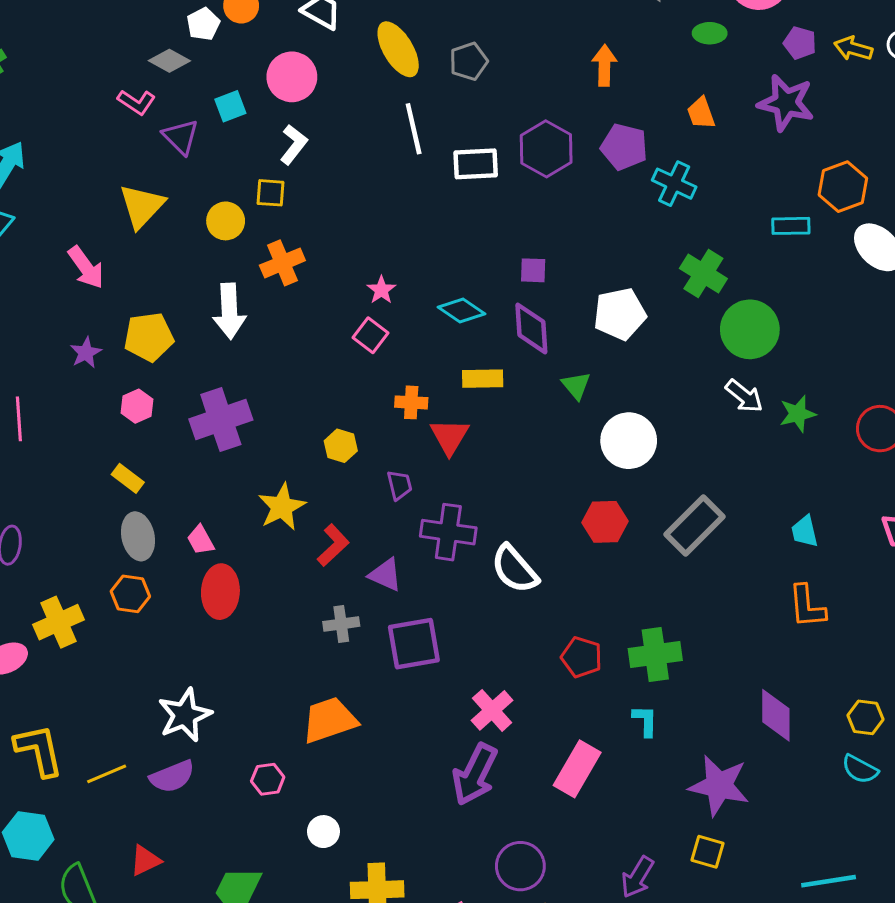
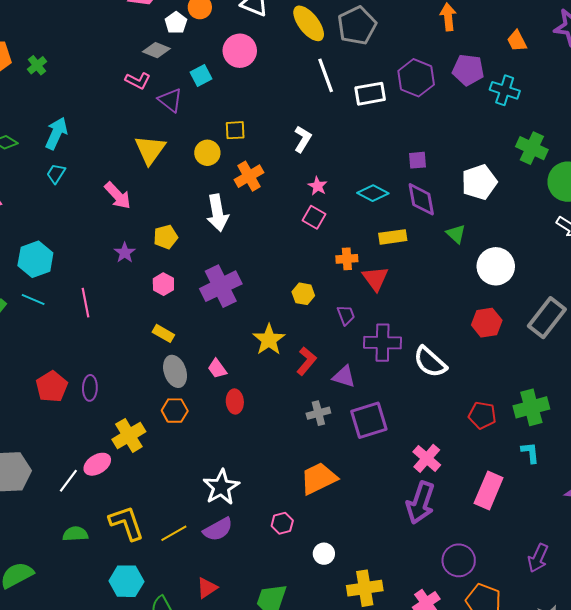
gray pentagon: (469, 61) -> (357, 26), size x1.5
white L-shape: (294, 144) -> (303, 139), moved
yellow pentagon: (149, 337) -> (166, 237), size x0.7
red ellipse: (220, 592) -> (235, 401), size x0.7

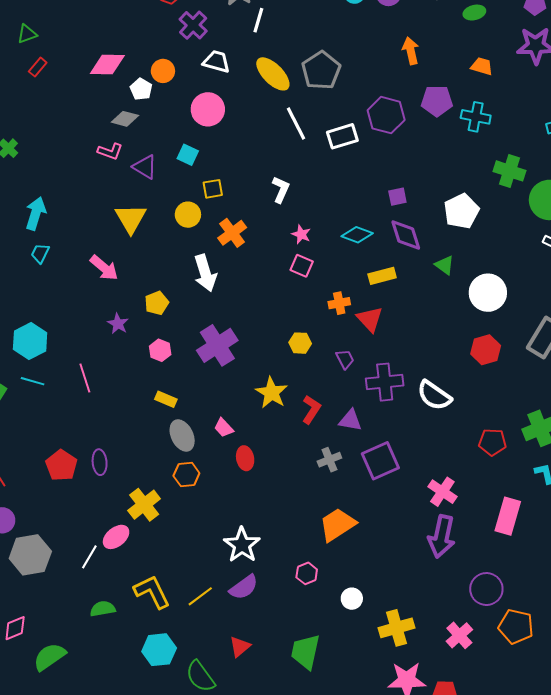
orange trapezoid: (517, 41) -> (482, 66), turned 140
cyan square: (201, 75) -> (188, 155), moved, turned -30

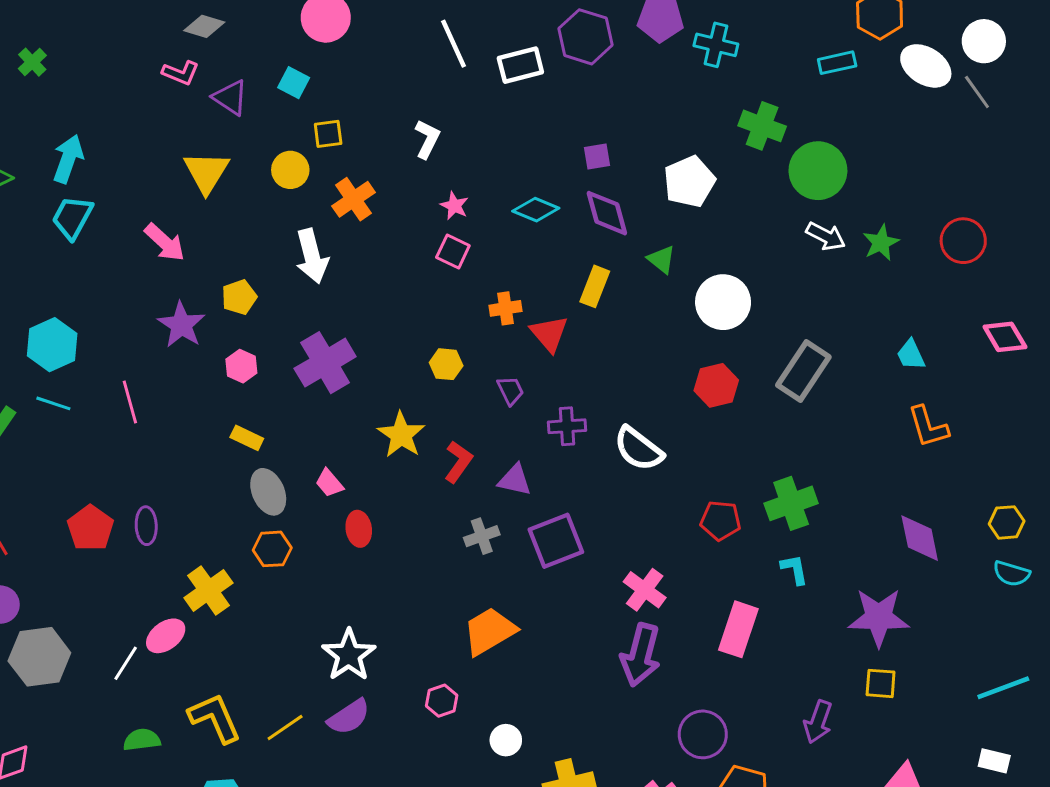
cyan trapezoid: (40, 253) -> (72, 217), size x1.5
yellow rectangle: (382, 276) -> (595, 286), moved, turned -56
purple star: (118, 324) -> (181, 325), size x1.5
purple cross: (385, 382) -> (567, 426), size x0.7

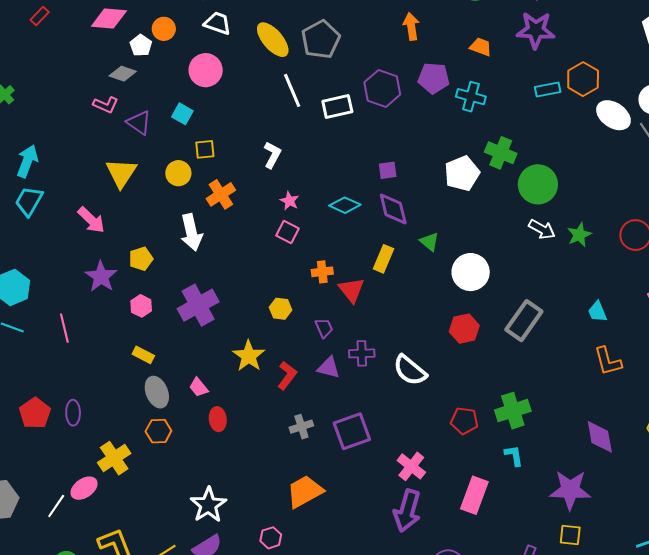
cyan rectangle: (837, 63) -> (548, 90), moved
white pentagon: (689, 182) -> (462, 173), moved
purple triangle: (515, 480) -> (329, 368), moved

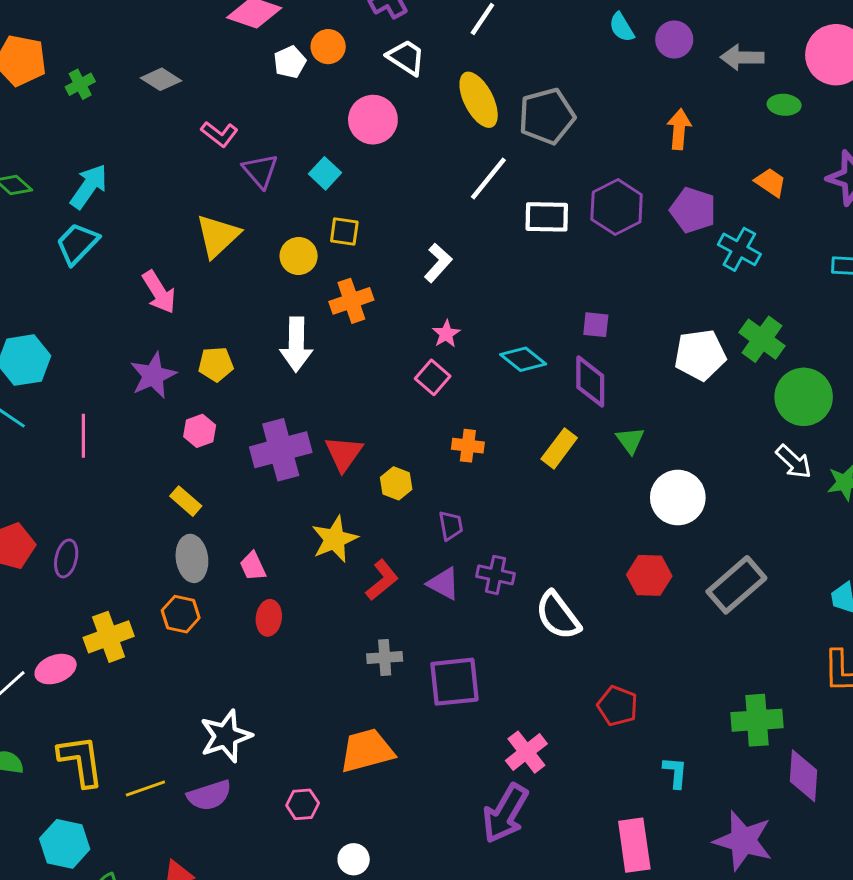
gray diamond: (123, 74) -> (161, 79), moved
white line: (292, 90) -> (488, 178), turned 48
red triangle: (351, 290) -> (344, 453), moved
green cross: (513, 411) -> (757, 720), moved
pink rectangle: (474, 495) -> (634, 845), moved, turned -42

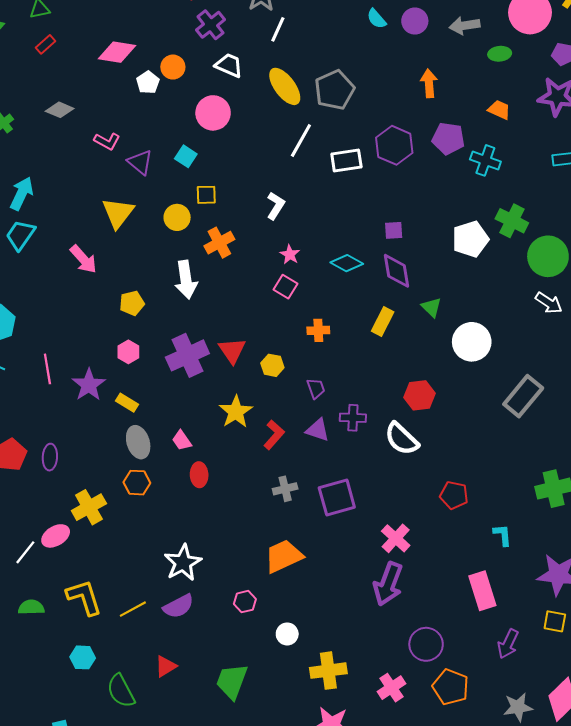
purple star: (153, 375) -> (89, 385), moved
red hexagon: (649, 575) -> (419, 395), moved
cyan hexagon: (65, 844) -> (83, 657), size x0.7

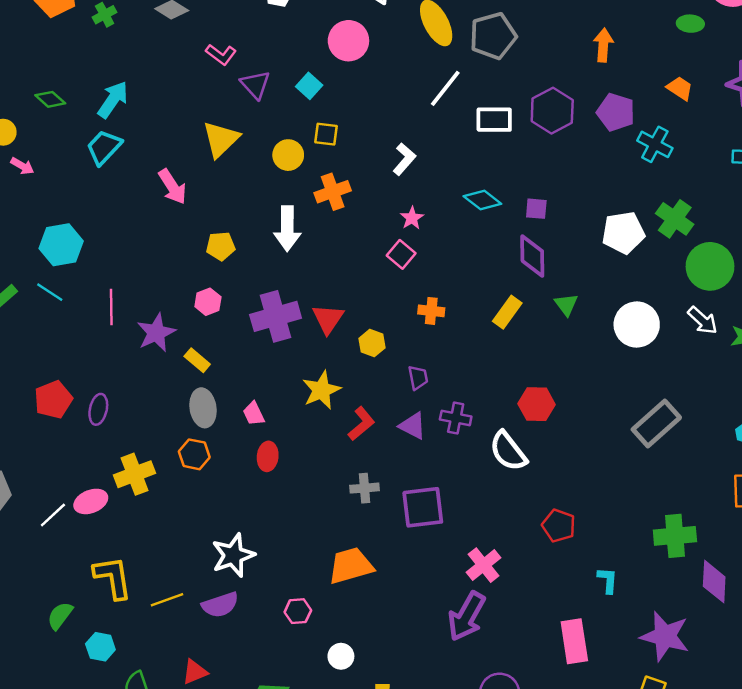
cyan diamond: (347, 263) -> (482, 200), moved
white circle: (472, 342) -> (637, 325), moved
green semicircle: (31, 607) -> (60, 616), moved, turned -60

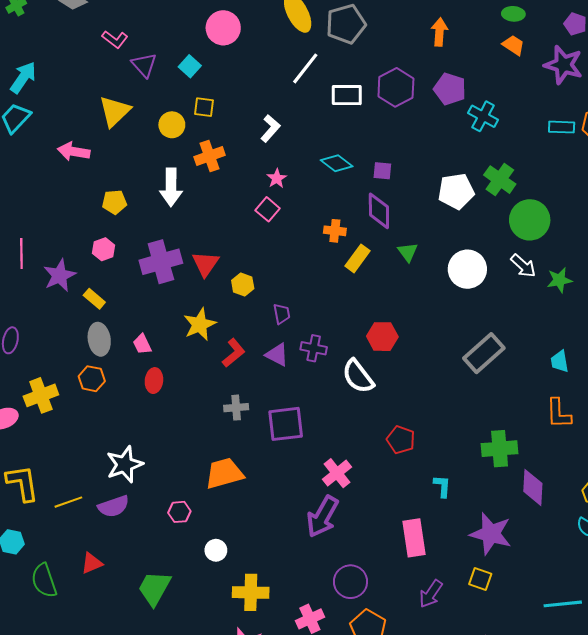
orange trapezoid: (680, 88) -> (513, 45), moved
pink arrow: (172, 187) -> (74, 151), turned 132
orange cross: (431, 311) -> (335, 231), moved

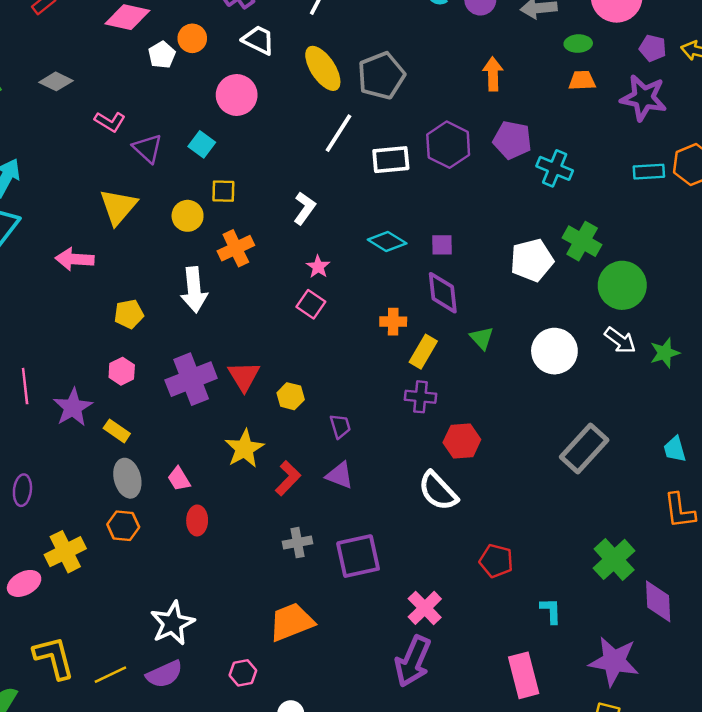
orange trapezoid: (513, 45) -> (582, 81), turned -30
purple cross: (314, 348) -> (420, 397), moved
green cross: (500, 449) -> (614, 559), turned -32

